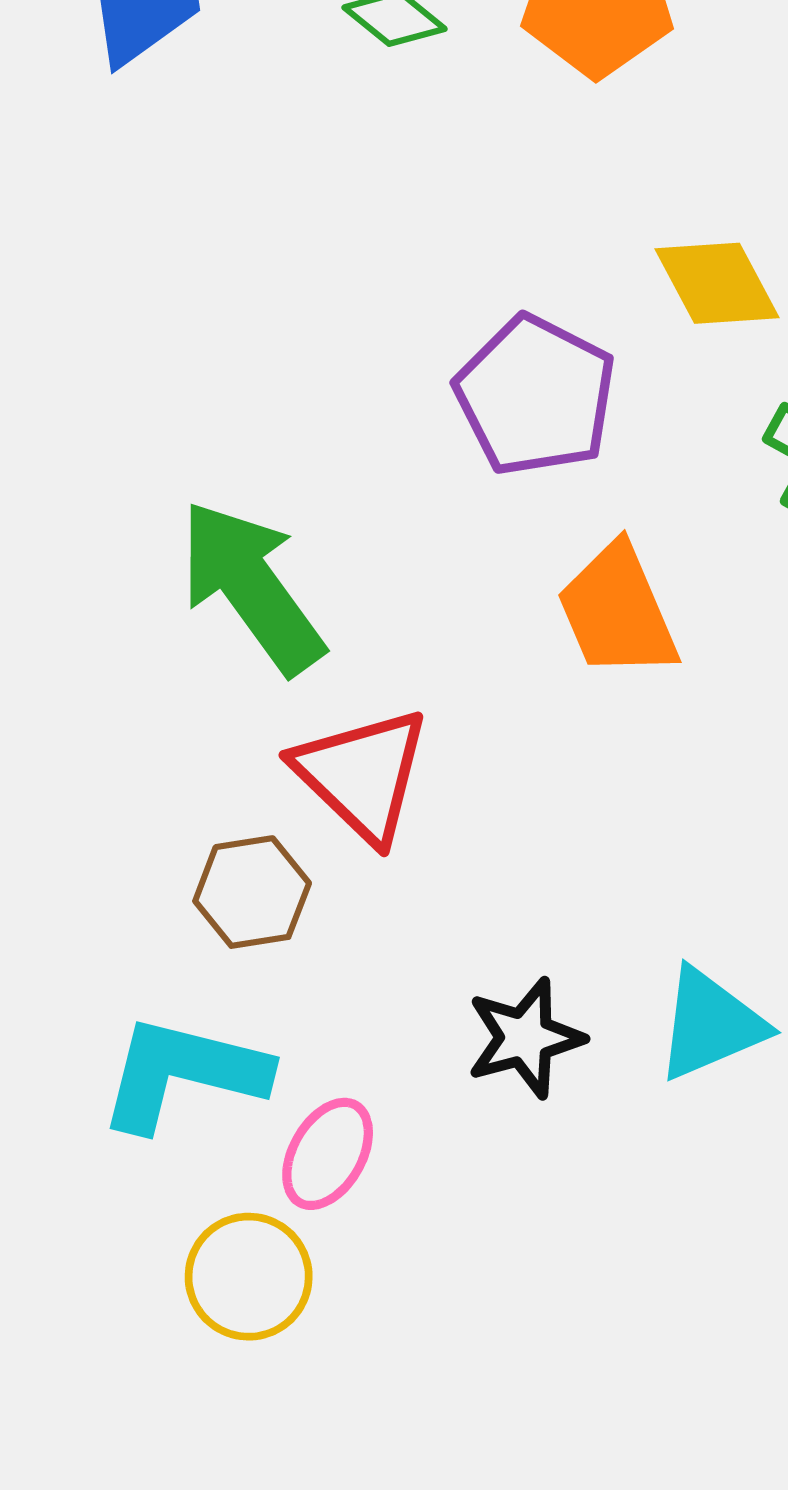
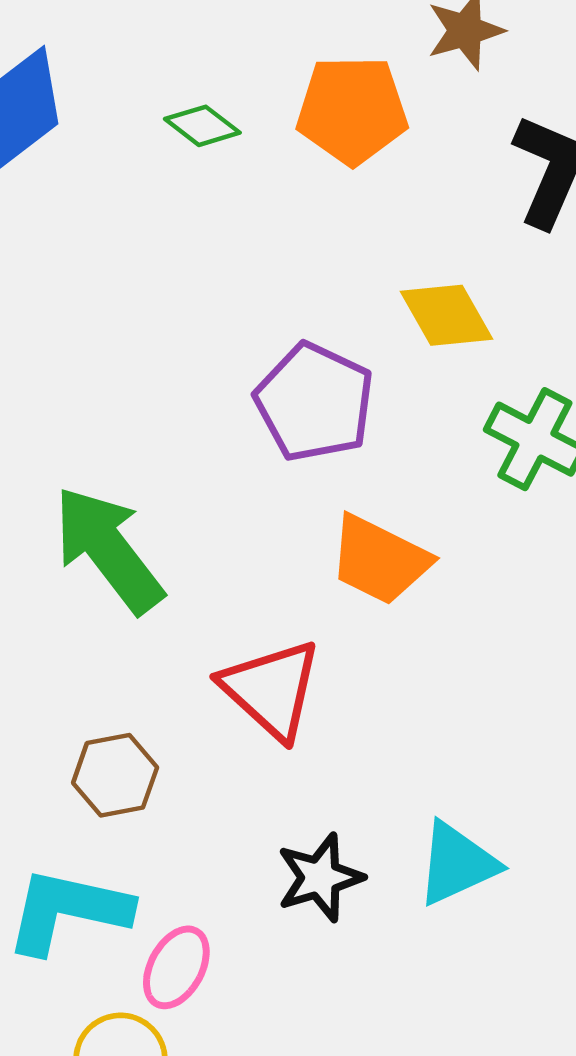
orange trapezoid: (617, 611) -> (380, 560), turned -39
red triangle: (362, 775) -> (271, 689), moved

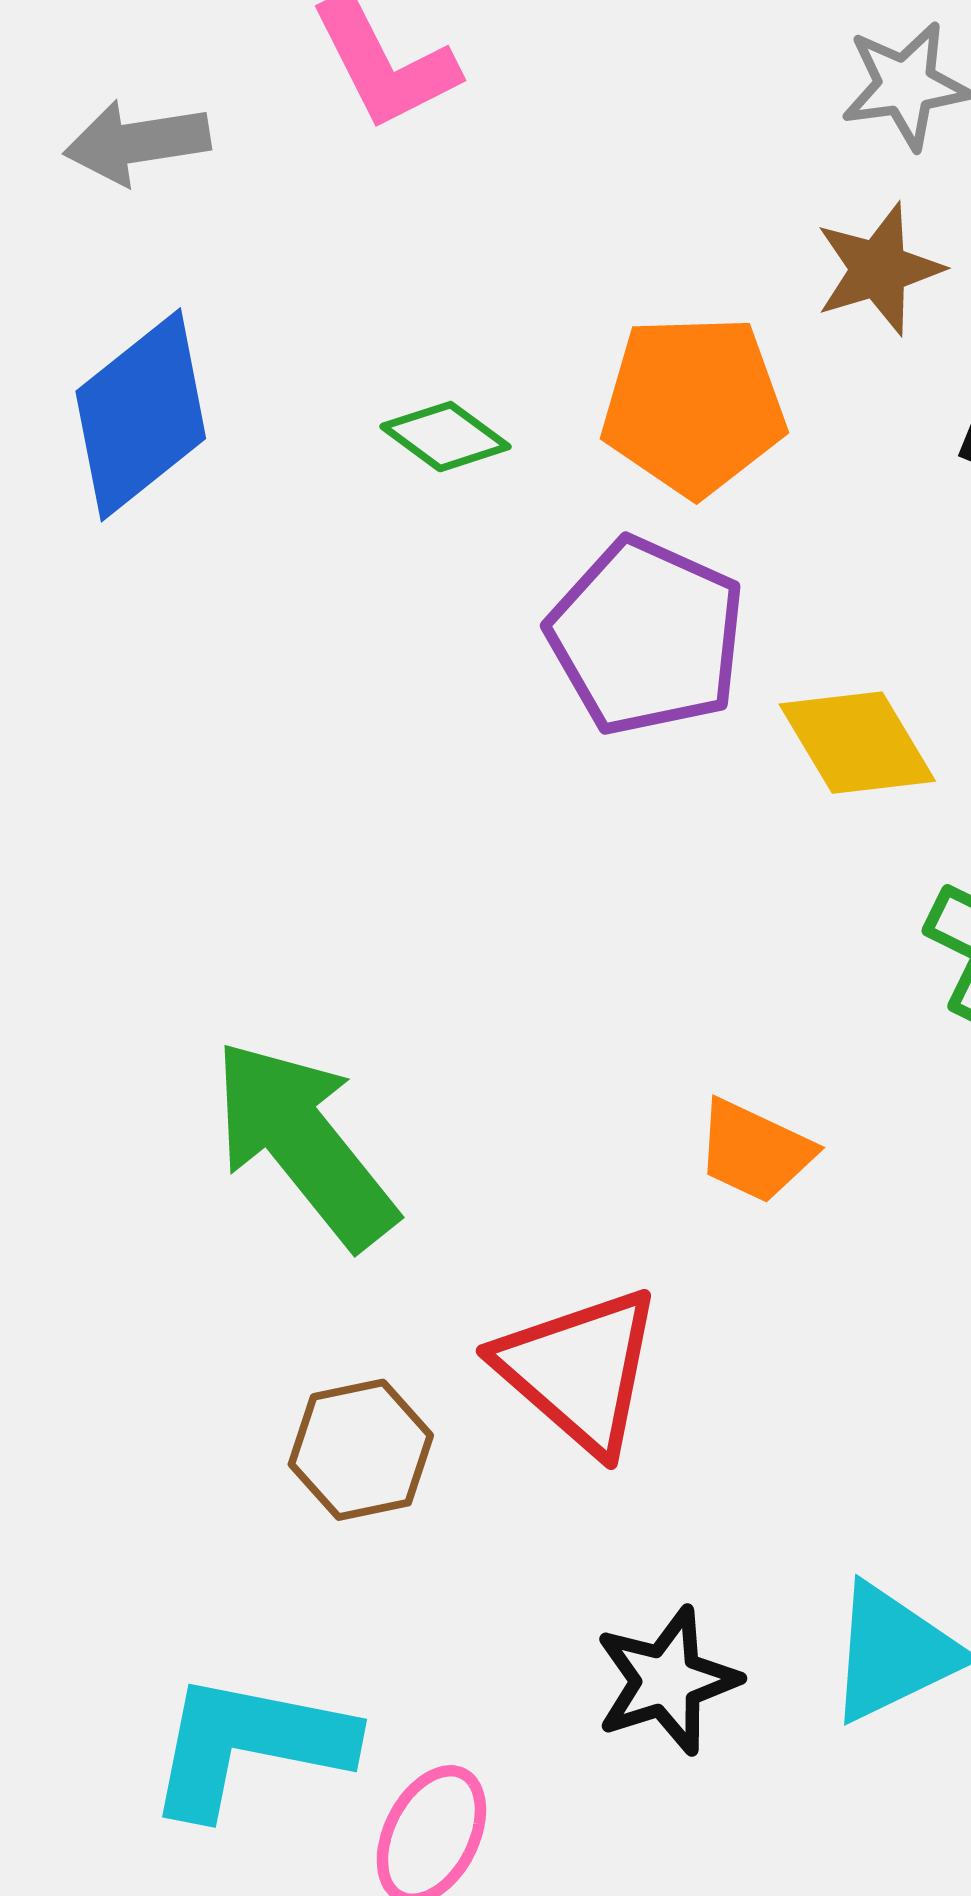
purple pentagon: (314, 402) -> (647, 636), moved
orange trapezoid: (380, 560) -> (755, 1151), size x0.7
brown hexagon: (115, 775) -> (361, 1450), moved

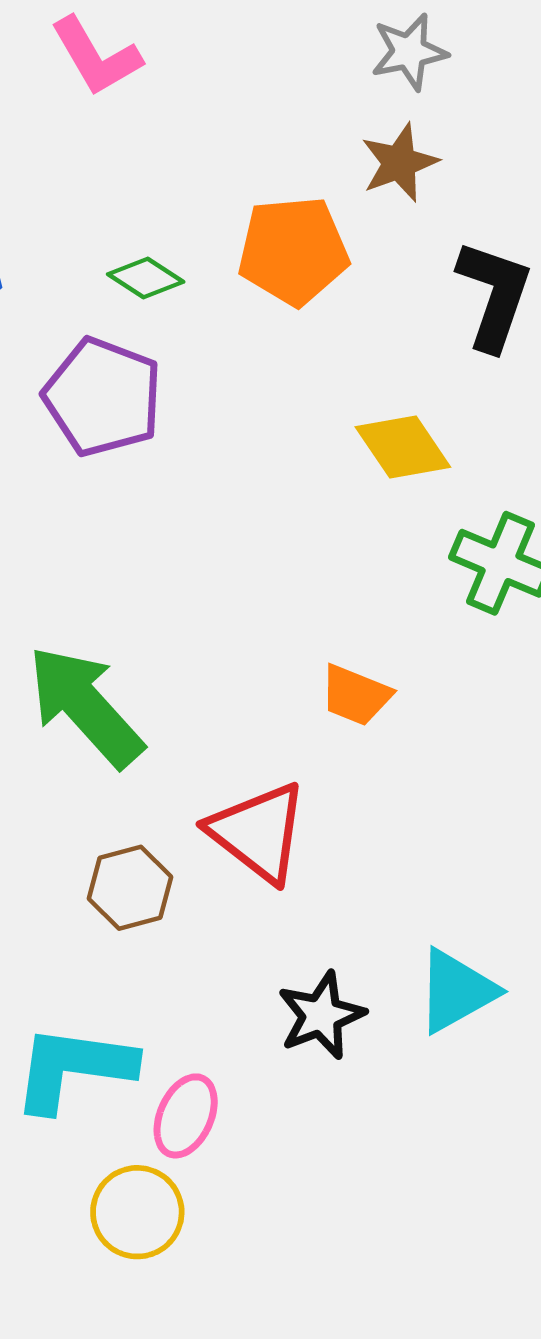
purple pentagon: (647, 636) -> (103, 397), moved

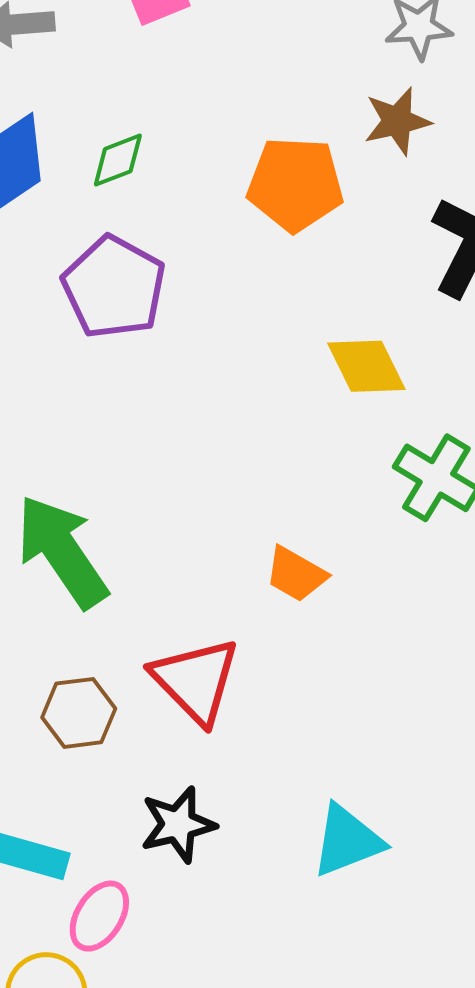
green diamond: (146, 278) -> (118, 160), moved, turned -62
black star: (321, 1015) -> (178, 825), moved

